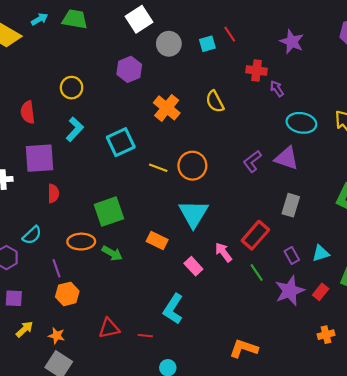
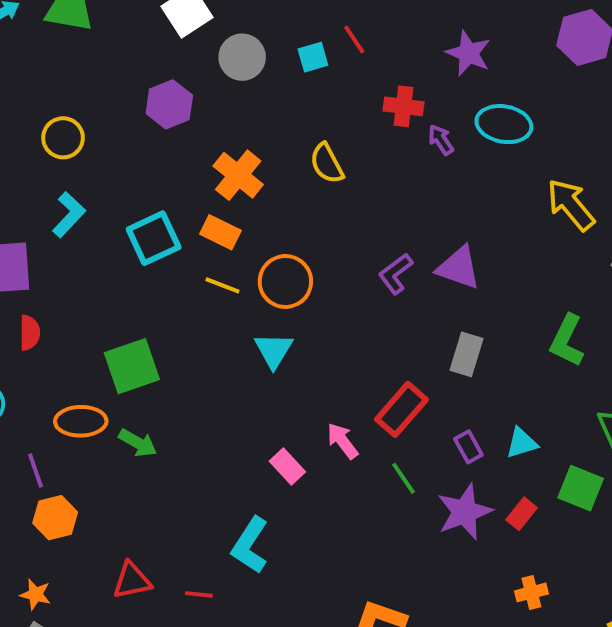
cyan ellipse: (301, 123) -> (504, 124), moved
cyan triangle: (193, 214) -> (274, 350), moved, size x0.7
orange rectangle: (157, 240) -> (220, 232), moved

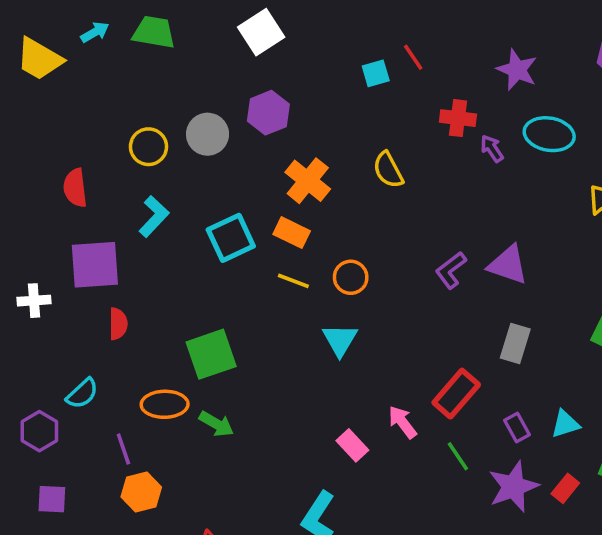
gray circle: (242, 57) -> (208, 134), moved
purple hexagon: (169, 104) -> (268, 113), moved
orange circle: (285, 281) -> (351, 277), size x0.7

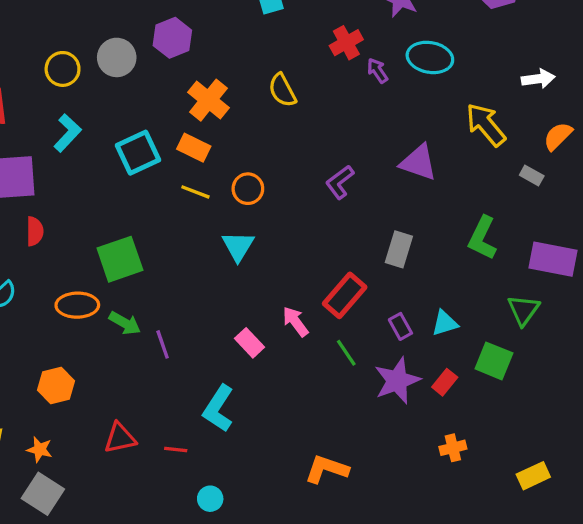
red cross: (458, 118) -> (346, 43), turned -36
purple triangle: (508, 265) -> (418, 162), moved
purple line: (123, 449) -> (163, 344), moved

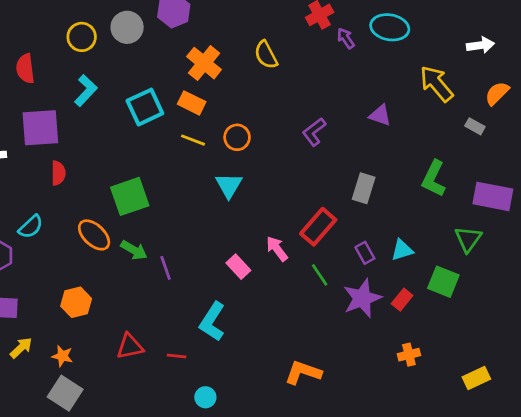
purple triangle: (418, 162) -> (380, 115), size x0.7
orange ellipse: (77, 305) -> (94, 235), turned 44

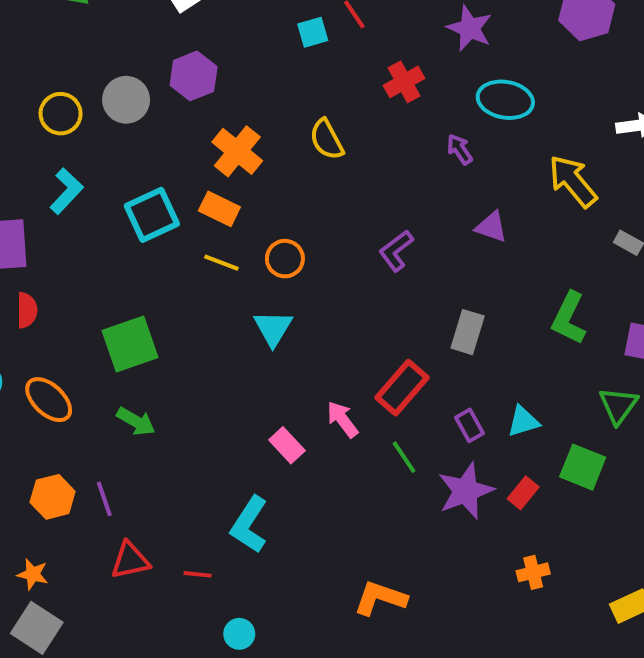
purple arrow: (346, 38) -> (460, 149), moved
orange ellipse: (94, 235) -> (49, 400), moved
purple line: (166, 268) -> (104, 499), moved

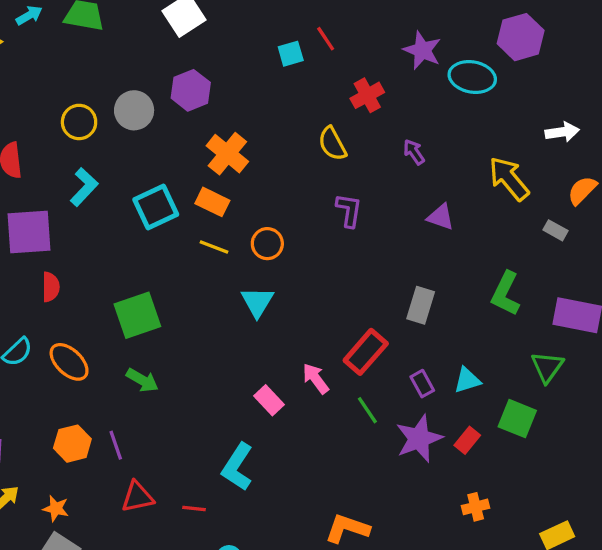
cyan ellipse: (505, 100) -> (472, 77), moved
yellow semicircle: (327, 139) -> (332, 144), moved
purple L-shape: (396, 251) -> (349, 210), moved, turned 136

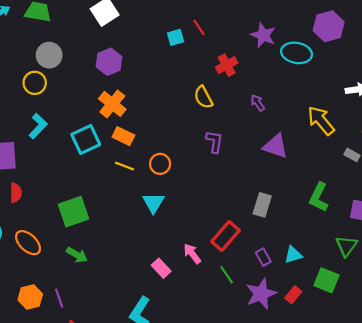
gray circle: (134, 110) -> (49, 55), moved
orange cross: (227, 154) -> (112, 104), moved
purple triangle: (441, 217) -> (275, 146), size x1.4

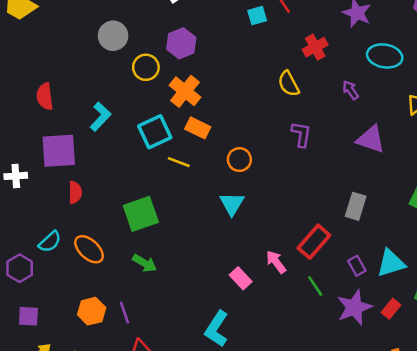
cyan ellipse: (297, 53) -> (385, 56), moved
yellow circle: (35, 83) -> (146, 67), moved
yellow line: (125, 166) -> (179, 162), moved
cyan triangle: (293, 255) -> (391, 263), size x1.4

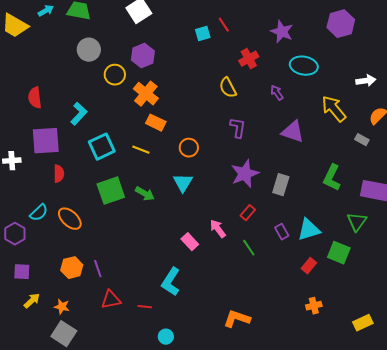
cyan square: (155, 132) -> (102, 147), moved
red rectangle: (314, 242) -> (248, 213), size x0.6
green arrow: (145, 263) -> (145, 194), moved
purple star: (354, 307) -> (245, 174), moved

